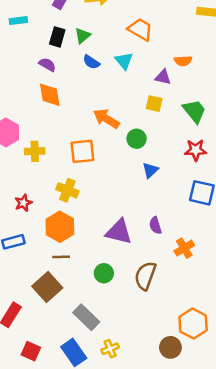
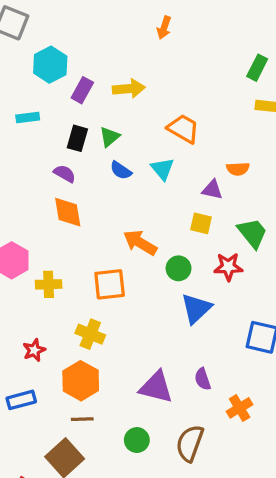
red star: (196, 150) -> (228, 267), moved
blue triangle: (150, 170) -> (196, 308), size x1.5

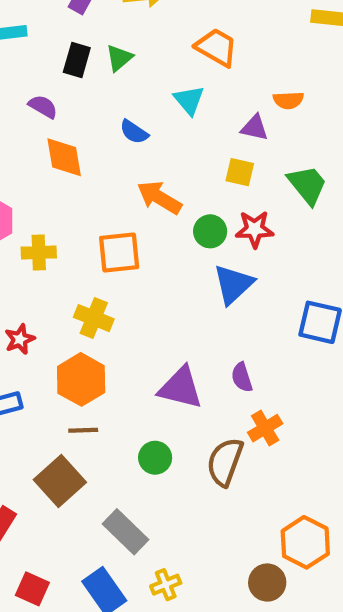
blue semicircle: (121, 170) -> (134, 132), moved
purple semicircle: (65, 174) -> (43, 107), moved
red star: (228, 267) -> (255, 229), moved
orange cross: (240, 408) -> (265, 428), moved

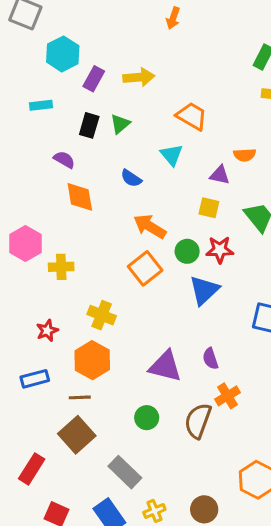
orange square: (119, 253) -> (145, 268), moved, turned -32
brown line: (83, 430) -> (80, 397), moved
brown circle: (267, 583) -> (204, 509), moved

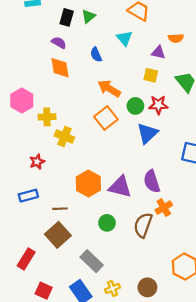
purple semicircle: (64, 160) -> (59, 43), moved
blue semicircle: (131, 178) -> (96, 55), turned 32
yellow cross: (102, 315) -> (64, 137), moved
purple semicircle: (210, 359) -> (152, 181), size x1.5
orange hexagon: (92, 360) -> (88, 184), moved

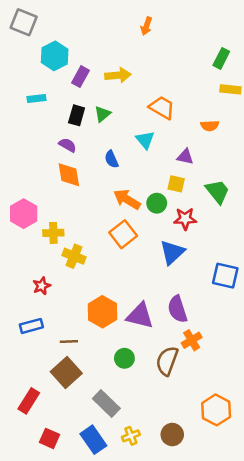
orange semicircle: (176, 38) -> (210, 126), moved
green circle: (135, 106) -> (157, 203), moved

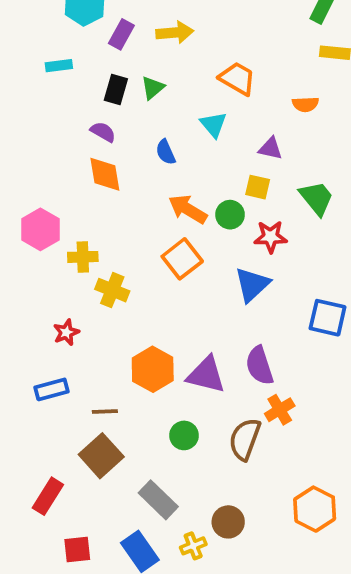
brown circle: (172, 435) -> (228, 522), moved
red square: (49, 438) -> (77, 550), turned -30

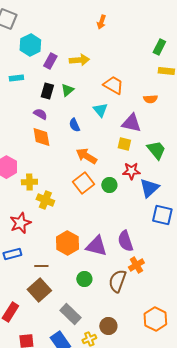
purple triangle: (270, 148) -> (131, 123), size x1.5
green circle: (230, 215) -> (109, 185), moved
blue triangle: (252, 285) -> (149, 188), moved
red star: (66, 332) -> (20, 223), size x1.5

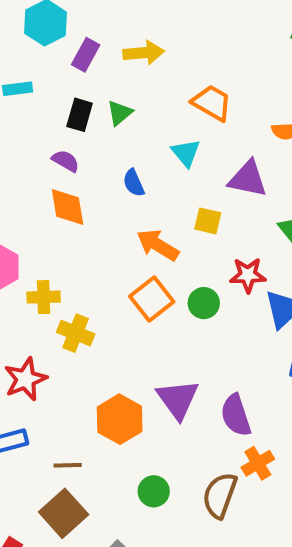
yellow square: (124, 144) -> (208, 221), moved
purple triangle: (96, 246) -> (178, 399), moved, turned 40

